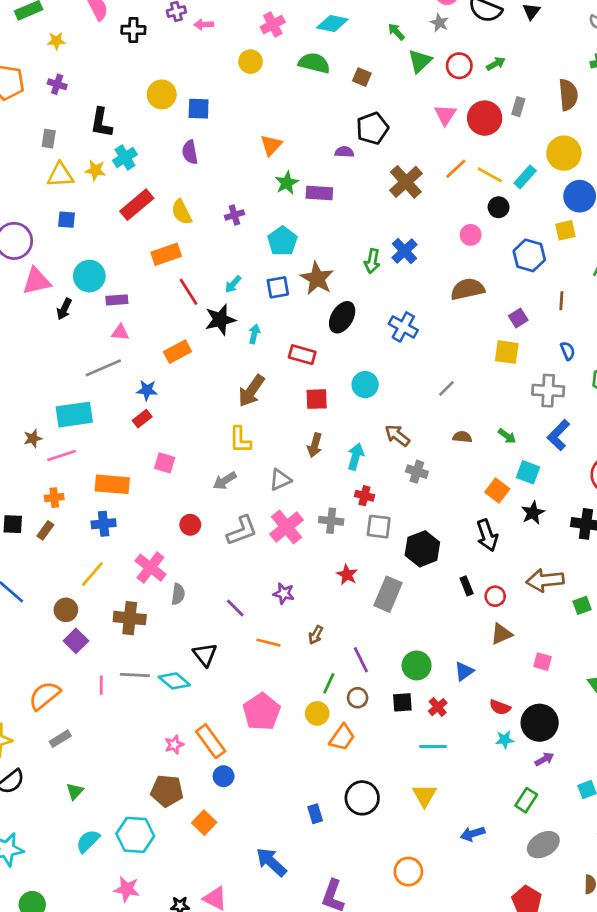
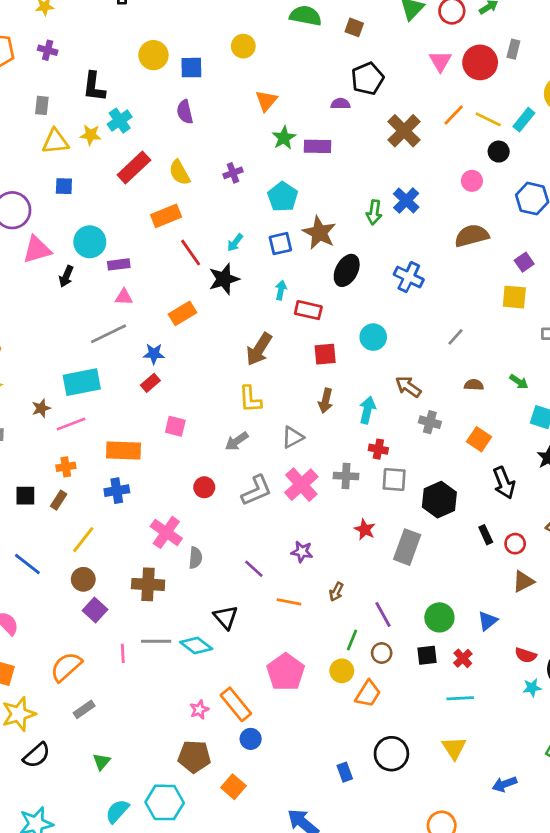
yellow circle: (250, 62) -> (243, 46), moved
cyan arrow: (254, 334) -> (281, 290), moved
orange square: (497, 490) -> (479, 439), moved
yellow line: (92, 574) -> (83, 540), moved

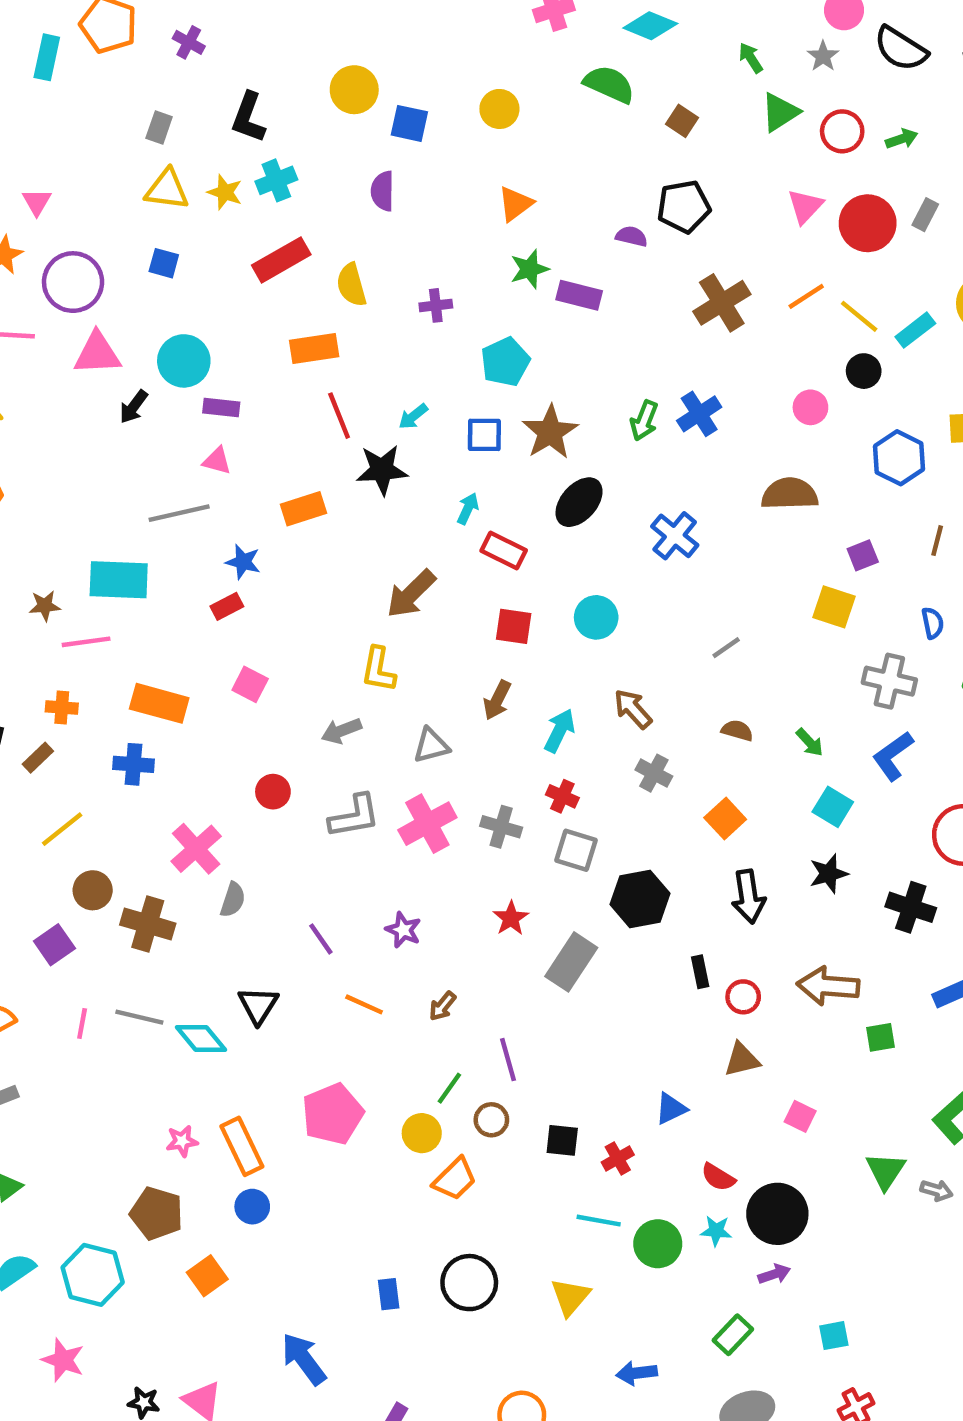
brown circle: (83, 579) -> (93, 890), moved
green circle: (439, 617) -> (658, 1244), moved

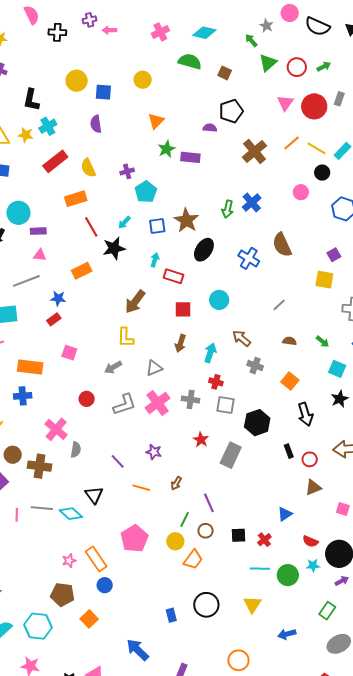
gray star: (823, 56) -> (266, 26), moved
cyan pentagon: (505, 362) -> (146, 192), moved
brown semicircle: (790, 494) -> (282, 245), moved, turned -105

